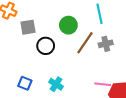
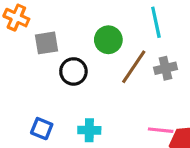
cyan cross: (56, 84) -> (89, 130), turned -32

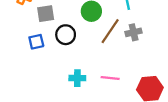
blue square: (42, 129) -> (36, 42), moved, turned -35
pink line: (161, 130) -> (110, 78), moved

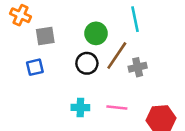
gray cross: (134, 32) -> (138, 67), moved
black circle: (66, 35) -> (87, 63), moved

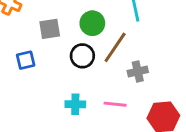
gray square: (45, 36) -> (50, 29), moved
gray cross: (138, 67) -> (138, 71), moved

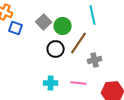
gray square: (50, 29) -> (44, 22), moved, turned -35
blue square: (26, 60) -> (16, 28), moved, turned 32

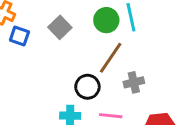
green circle: (63, 26) -> (106, 20), moved
black circle: (56, 49) -> (87, 87), moved

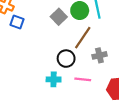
gray square: (60, 27) -> (59, 17), moved

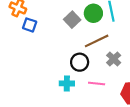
brown line: (83, 38) -> (97, 41), turned 30
gray cross: (99, 55) -> (114, 59), turned -32

